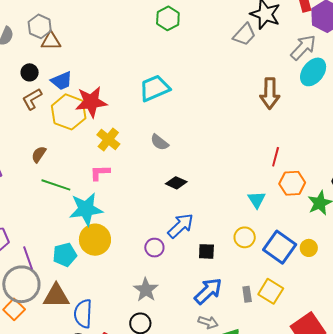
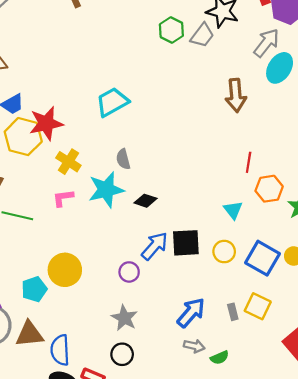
green hexagon: (168, 18) -> (171, 30), moved
gray semicircle: (159, 142) -> (123, 159), turned 42
cyan star: (86, 209) -> (106, 190), moved
black square: (206, 251) -> (186, 243), moved, size x1.6

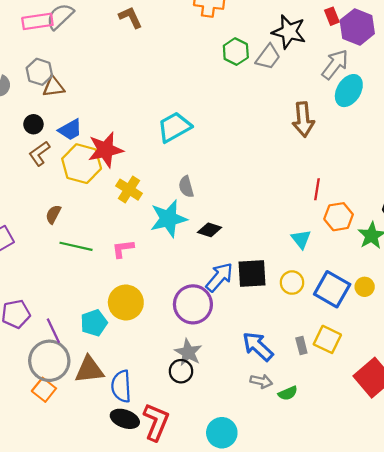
pink L-shape: (63, 198) -> (123, 249), moved
purple circle: (129, 272) -> (193, 304), size x1.8
blue arrow: (191, 313) -> (258, 346), turned -88
black circle: (122, 354) -> (181, 371), moved

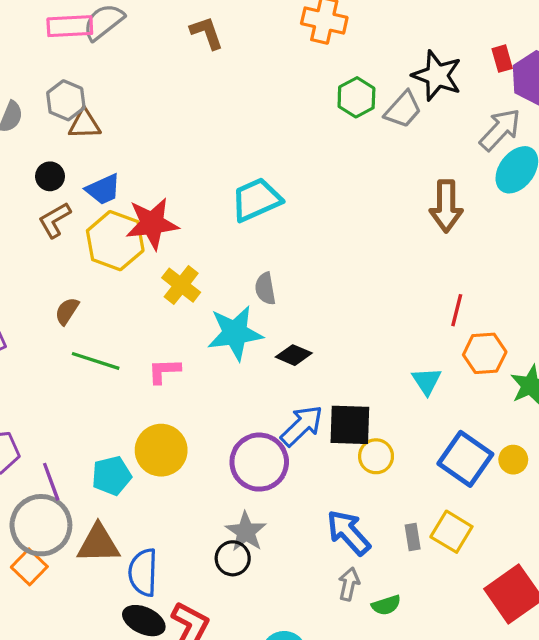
yellow circle: (292, 283) -> (376, 456), moved
gray arrow: (261, 381) -> (349, 584), turned -95

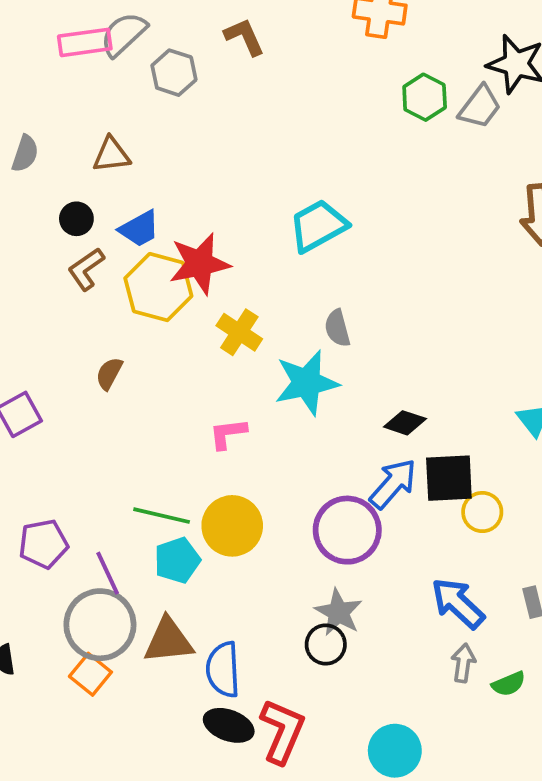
gray hexagon: (66, 100) -> (174, 73), moved
black diamond: (294, 355) -> (405, 423), moved
green line: (96, 361) -> (162, 516), moved

